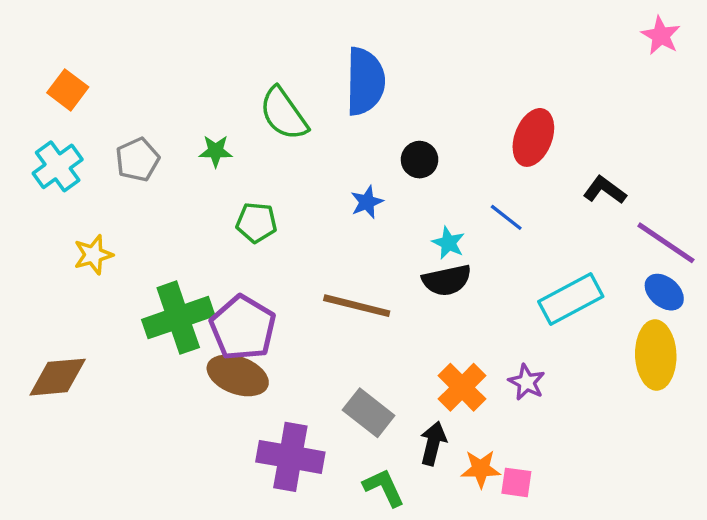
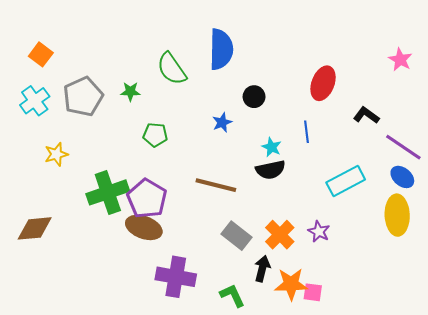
pink star: (661, 36) -> (400, 60), moved
gray pentagon: (137, 160) -> (83, 97), size x1.5
blue line: (506, 217) -> (307, 132), turned 45
gray rectangle: (369, 413) -> (237, 236), moved
orange star: (481, 469) -> (291, 284), size x1.4

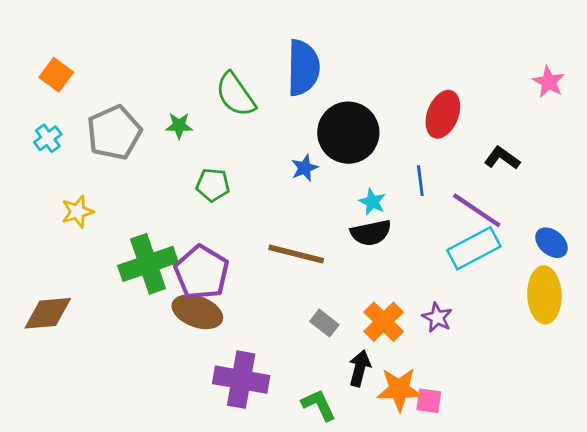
black circle: (254, 97) -> (348, 133), size x2.0
cyan cross: (35, 101) -> (48, 138), size x0.7
purple line: (403, 147) -> (477, 210), moved
gray rectangle: (237, 236) -> (324, 323), size x0.7

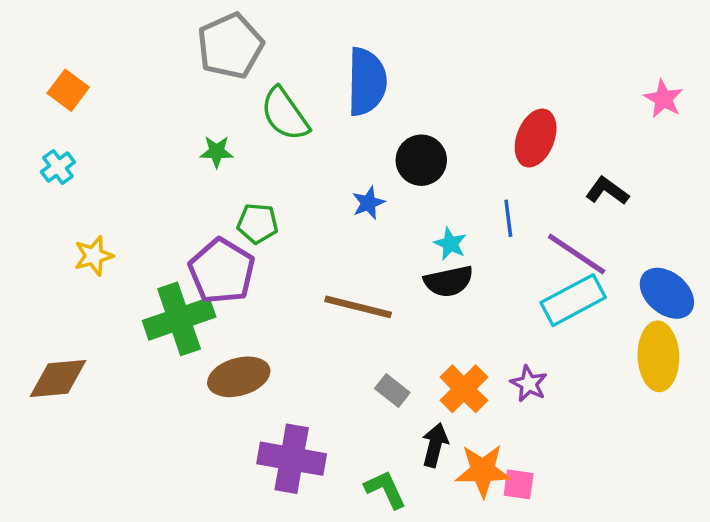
gray pentagon: (114, 133) -> (230, 46), moved
black circle: (348, 133) -> (421, 160), size x0.7
blue ellipse: (551, 243) -> (667, 293), size x1.4
purple pentagon: (202, 272) -> (222, 271), moved
brown ellipse: (197, 312) -> (239, 377), turned -36

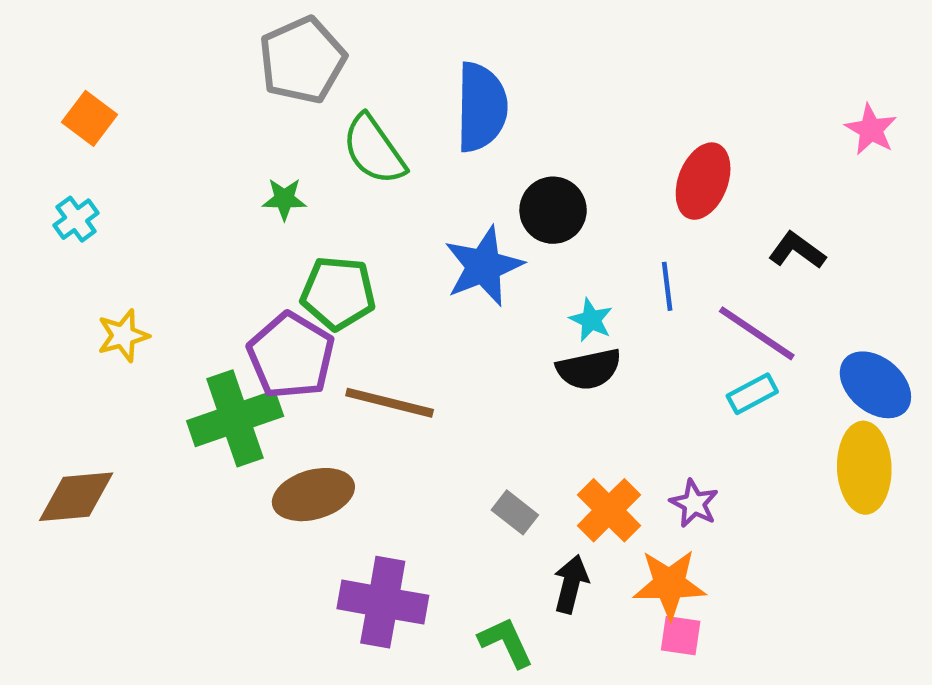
blue star: (368, 203) -> (484, 266), size x1.8
green pentagon: (258, 223) -> (338, 293), size x1.4
cyan rectangle: (573, 300) -> (752, 394), size x0.6
brown line: (358, 307) -> (390, 403), moved
orange star: (483, 471) -> (669, 584), moved

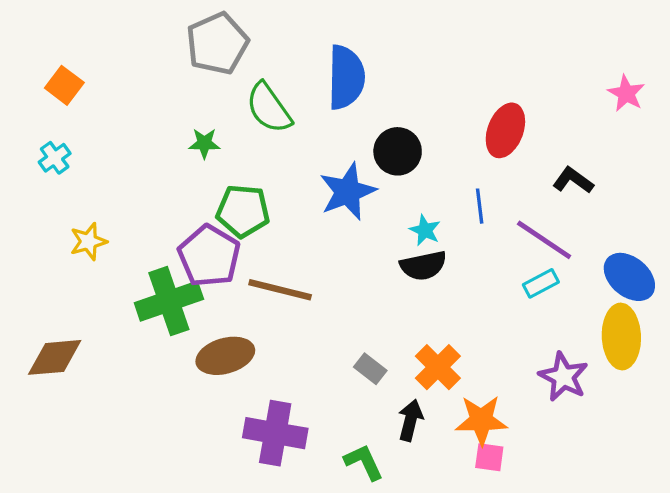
purple star: (694, 503) -> (563, 377), moved, size x1.4

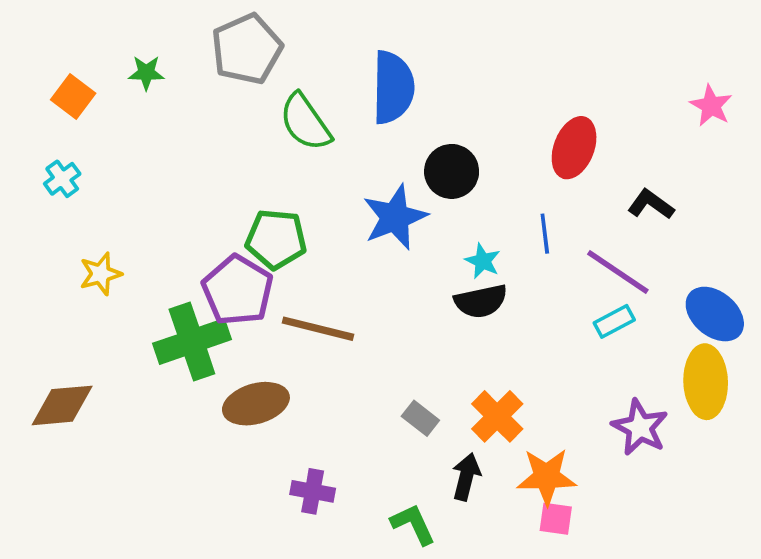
green star: (204, 143) -> (146, 73), moved
purple cross: (275, 433) -> (313, 491), size x0.6

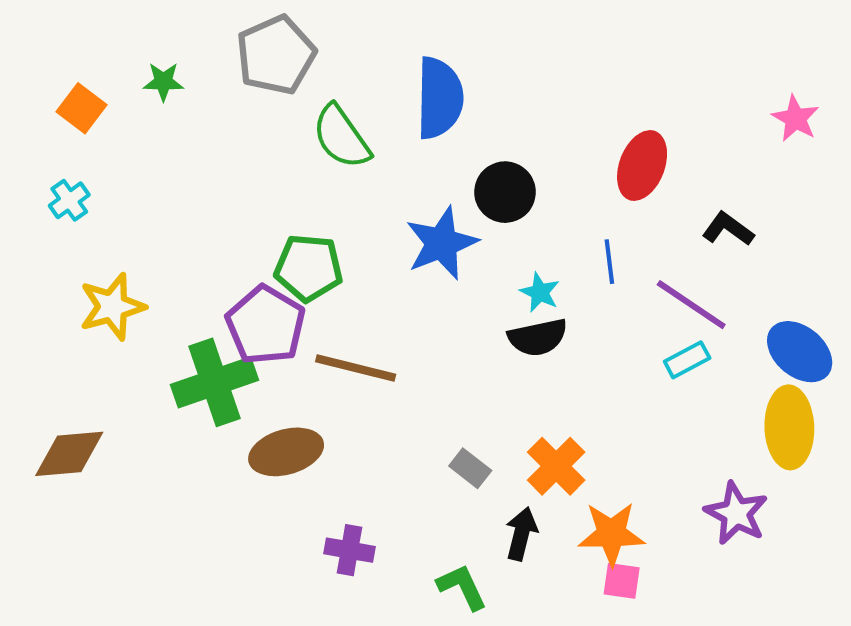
yellow star: (101, 274) -> (112, 307), size x1.4
purple star: (640, 427) -> (736, 513), moved

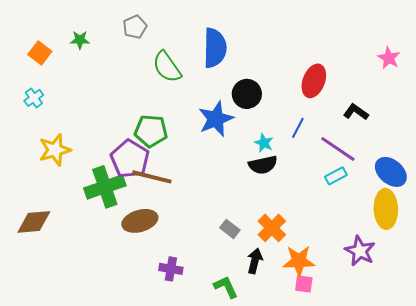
gray pentagon: (276, 55) -> (135, 27), size x0.6
blue line: (609, 262) -> (298, 128), turned 35
brown line: (356, 368) -> (152, 177), moved

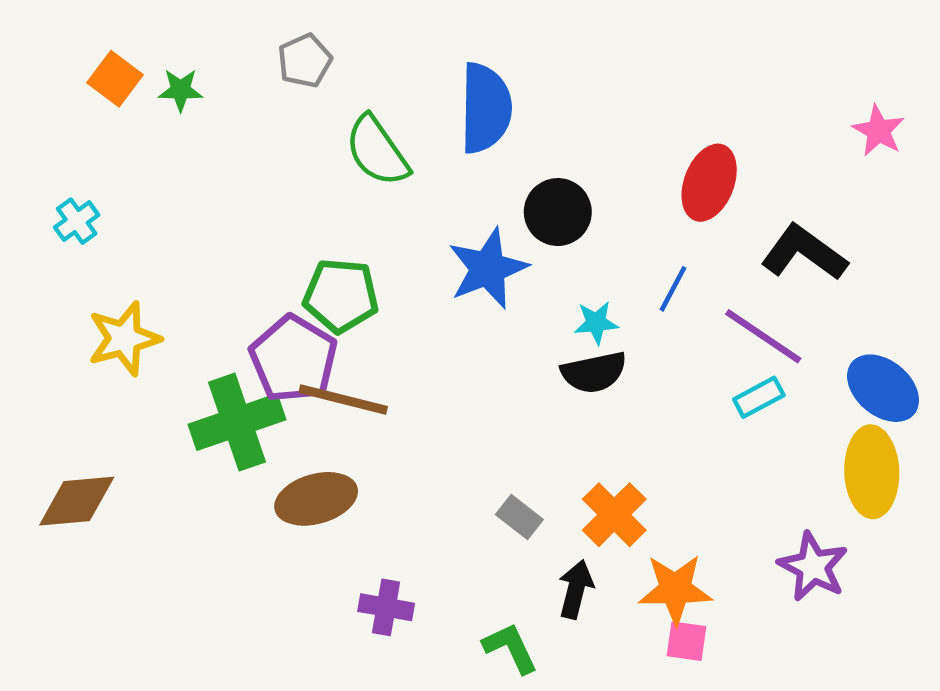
orange square: (40, 53) -> (115, 79), moved
black L-shape: (356, 112) -> (804, 253), size x1.5
cyan star: (264, 143) -> (596, 323), turned -30

